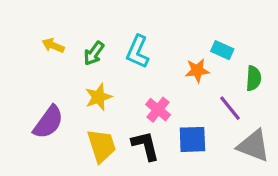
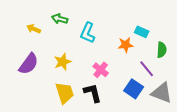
green arrow: (94, 53) -> (60, 19), moved, turned 70
purple semicircle: (48, 122) -> (29, 64), moved
blue square: (192, 139) -> (134, 89), moved, turned 36

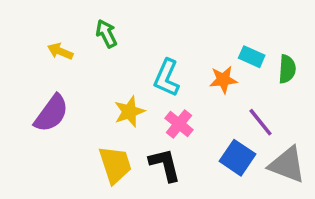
green arrow: (60, 19) -> (106, 34), turned 49
cyan L-shape: (88, 33) -> (167, 78), moved
green semicircle: (162, 50) -> (287, 69), moved
yellow star: (63, 62) -> (129, 112), moved

